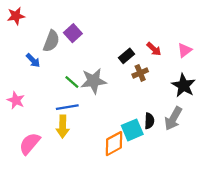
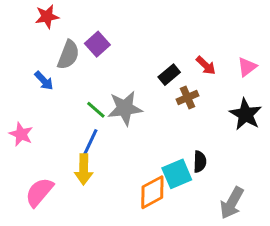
red star: (16, 16) -> (47, 17), moved
blue line: (67, 107) -> (90, 143), turned -55
gray arrow: (173, 119) -> (232, 203), moved

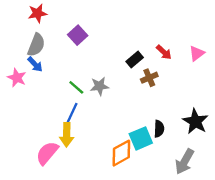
gray semicircle: (68, 55) -> (36, 45), moved
gray star: (125, 108) -> (99, 86), size x0.7
black star: (246, 114) -> (195, 121), moved
pink star: (21, 134) -> (17, 78), moved
pink semicircle: (39, 192) -> (47, 153), moved

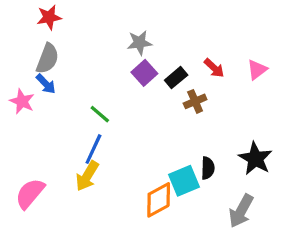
purple square: (78, 35) -> (144, 73), moved
gray star: (99, 86) -> (140, 43), moved
yellow arrow: (67, 135) -> (87, 176), turned 30
pink semicircle: (47, 153) -> (30, 193), moved

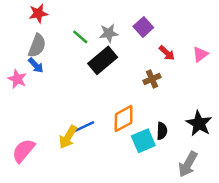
purple square: (144, 73) -> (143, 27), moved
black rectangle: (176, 78) -> (103, 60), moved, size x1.6
green line: (100, 114) -> (80, 37), moved
blue line: (93, 149) -> (83, 127), moved, turned 40
orange diamond: (159, 200) -> (124, 119), moved

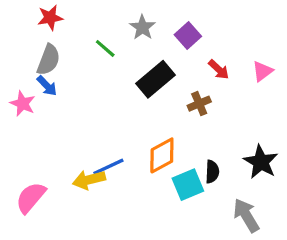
gray star: (109, 33) -> (142, 27), moved, turned -30
black rectangle: (103, 60) -> (155, 79), moved
yellow arrow: (68, 137) -> (89, 180), turned 45
gray arrow: (188, 164) -> (246, 215), turned 120

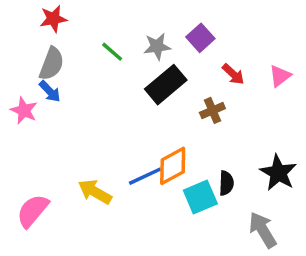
gray star: (142, 27) -> (157, 46), moved, turned 30
blue line: (108, 167) -> (145, 176), moved
yellow arrow: (89, 180) -> (95, 192), turned 44

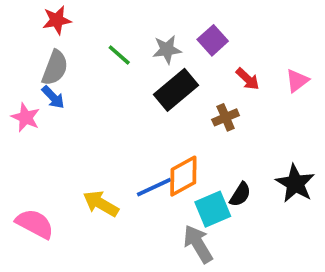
black semicircle: (226, 183) -> (240, 194), turned 30
pink semicircle: (33, 211) -> (35, 224), turned 78
gray arrow: (263, 230) -> (198, 244), moved

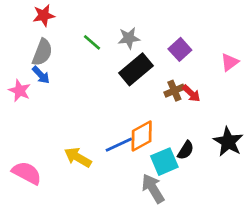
purple square: (213, 40) -> (180, 49), moved
red arrow: (248, 79) -> (191, 93), moved

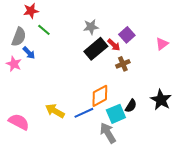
green line: (92, 42) -> (44, 30), moved
gray semicircle: (42, 52) -> (19, 37), moved
red arrow: (191, 93) -> (114, 45), moved
blue line: (119, 145) -> (84, 113), moved

